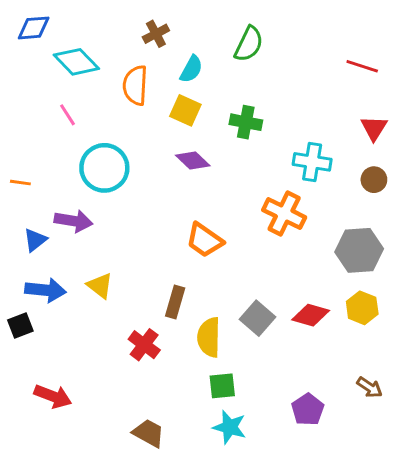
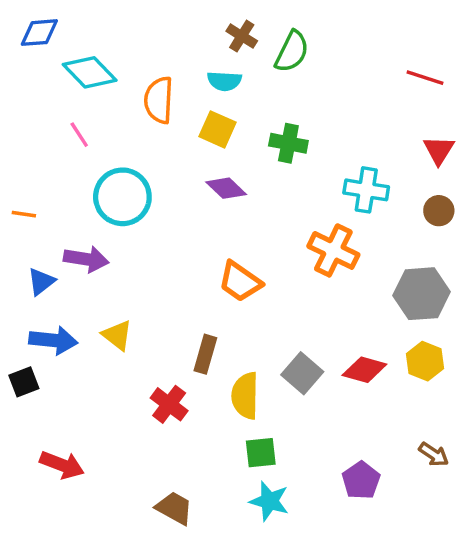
brown cross: (156, 34) -> (242, 36), moved, turned -30
cyan semicircle: (191, 69) -> (224, 81), turned 64

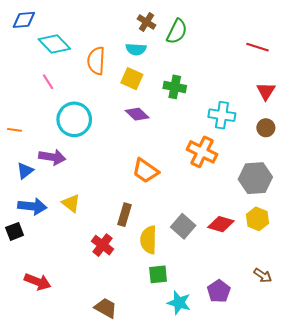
cyan star: (269, 501) -> (179, 303), moved

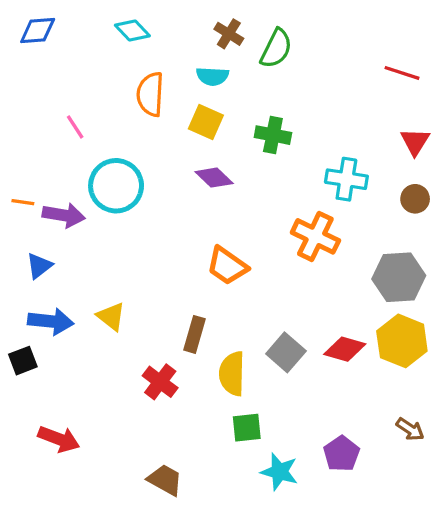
cyan diamond: (54, 44) -> (132, 31), moved, size x0.7
purple arrow: (52, 157) -> (64, 215), moved
yellow hexagon: (257, 219) -> (402, 341), size x1.4

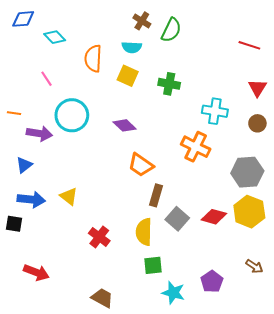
cyan diamond: (132, 31) -> (55, 37), moved
purple diamond: (214, 178) -> (125, 125), moved
orange line: (23, 202) -> (14, 113), moved
brown rectangle: (194, 334) -> (156, 195), moved
black square: (23, 361) -> (14, 224), turned 30

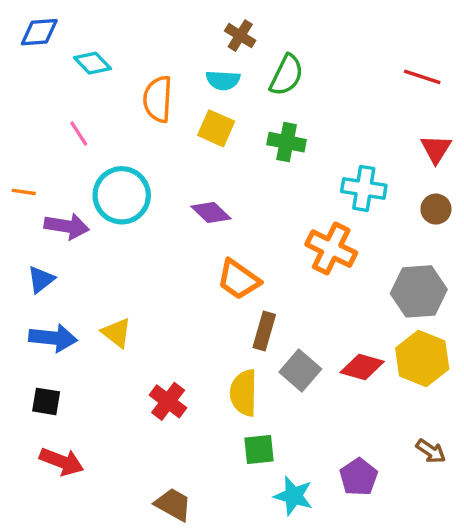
green semicircle: (171, 30) -> (287, 75), moved
black square: (14, 224) -> (46, 401), moved

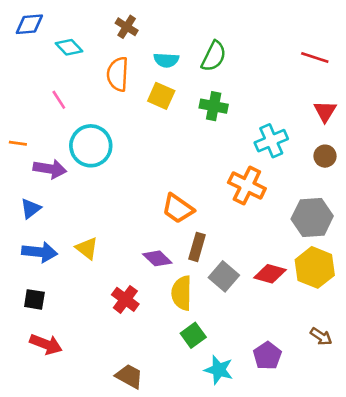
brown cross: (240, 36) -> (127, 27), moved
cyan cross: (364, 188) -> (271, 141), turned -32
purple diamond: (211, 212) -> (157, 258), moved
green square: (259, 449) -> (193, 335), turned -30

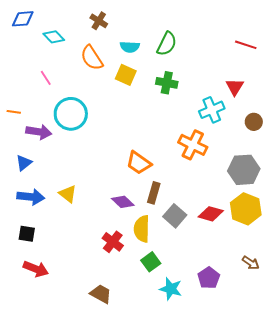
orange semicircle: (118, 74) -> (92, 58), turned -36
red triangle: (325, 111) -> (235, 87), moved
red cross: (125, 299) -> (113, 242), moved

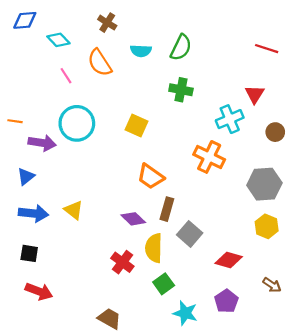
yellow square: (126, 75) -> (136, 126), moved
pink line: (46, 78) -> (66, 76), moved
yellow hexagon: (246, 209) -> (267, 226), size x0.7
red diamond: (211, 214) -> (229, 260), moved

